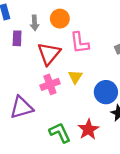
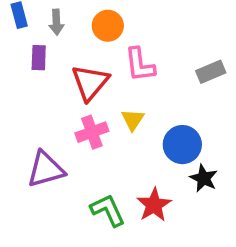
gray arrow: (35, 23) -> (56, 22), moved

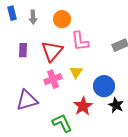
purple rectangle: (39, 58) -> (23, 50), moved
red star: (154, 205) -> (83, 106), moved

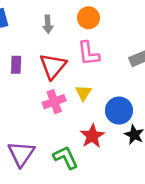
gray arrow: (33, 17) -> (48, 24), moved
orange circle: (62, 19) -> (88, 18), moved
purple triangle: (27, 100) -> (21, 154), moved, turned -40

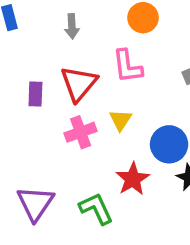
orange circle: (88, 18) -> (143, 18), moved
purple rectangle: (16, 65) -> (35, 94), moved

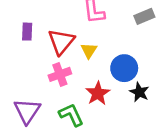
red triangle: (79, 84) -> (61, 42), moved
pink cross: (81, 132) -> (60, 74), moved

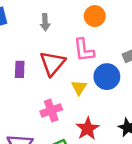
red triangle: (61, 42) -> (52, 63), moved
blue circle: (124, 68) -> (107, 77), moved

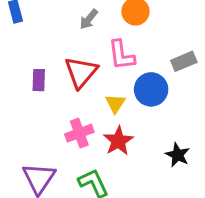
gray arrow: (45, 22) -> (89, 19), moved, turned 42
red star: (87, 129) -> (118, 141), moved

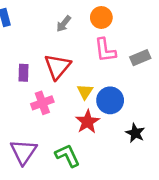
pink L-shape: (121, 55) -> (105, 50), moved
blue circle: (151, 89) -> (110, 100), moved
pink cross: (79, 133) -> (42, 103), moved

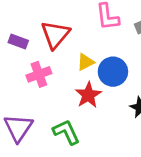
purple rectangle: (23, 73) -> (18, 41), turned -72
yellow triangle: (85, 92) -> (86, 62), turned 30

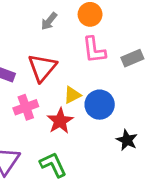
red star: (88, 95) -> (60, 121), moved

